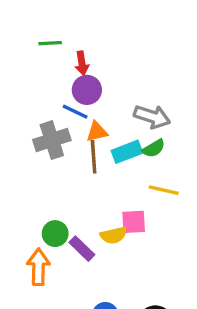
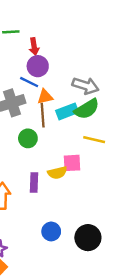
green semicircle: (154, 148) -> (87, 109), size x1.5
green circle: (55, 234) -> (28, 138), moved
purple rectangle: (82, 249) -> (34, 182), turned 48

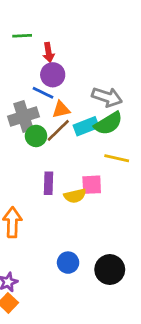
brown line: (43, 115) -> (58, 130), turned 50
green circle: (28, 138) -> (36, 136), moved
purple rectangle: (34, 182) -> (49, 183), moved

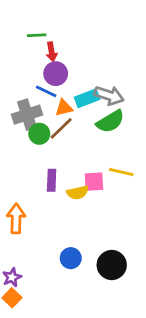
green line: (22, 36) -> (37, 35), moved
cyan rectangle: (86, 126) -> (87, 98), moved
yellow line: (117, 158) -> (121, 172), moved

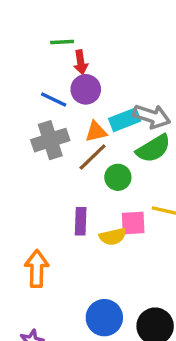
blue line: (46, 91) -> (54, 99), moved
green circle: (39, 134) -> (118, 177), moved
blue circle: (71, 258) -> (104, 318), size x1.4

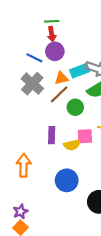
green line: (62, 42) -> (52, 21), moved
gray cross: (50, 140) -> (32, 84), turned -30
blue circle: (104, 318) -> (67, 180), moved

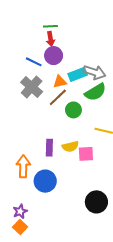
purple rectangle: (52, 135) -> (49, 148), moved
pink square: (85, 136) -> (86, 154), moved
blue circle: (67, 180) -> (45, 181), moved

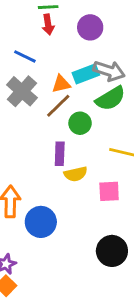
purple circle: (54, 56) -> (90, 27), moved
purple rectangle: (49, 148) -> (60, 154), moved
pink square: (86, 154) -> (109, 191), moved

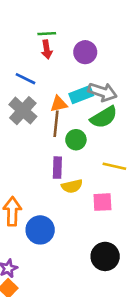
brown line: (58, 106) -> (56, 124), turned -40

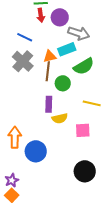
purple circle: (85, 52) -> (60, 17), moved
gray arrow: (102, 92) -> (79, 33), moved

